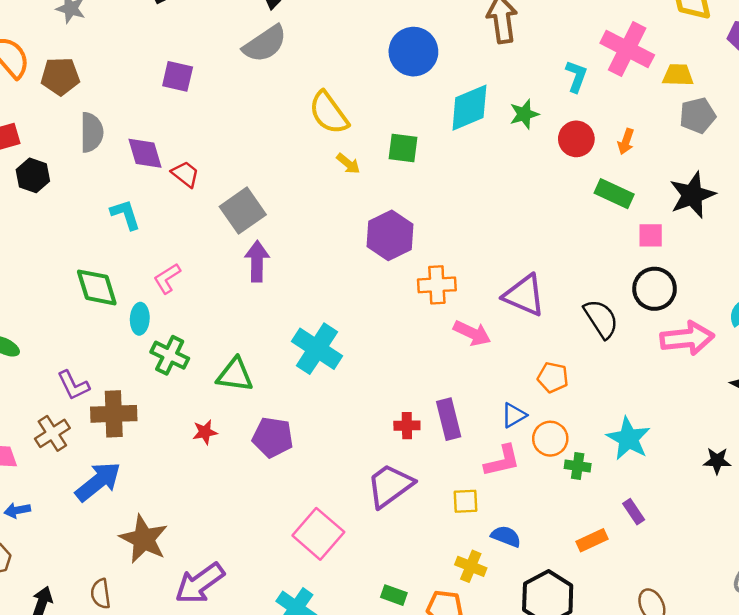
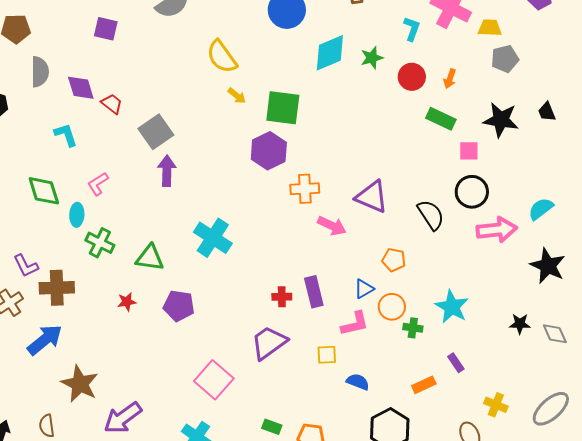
green square: (403, 148) -> (283, 108), moved, size x1.5
black star: (692, 195) -> (501, 120), turned 30
yellow cross: (471, 566) -> (496, 405), moved

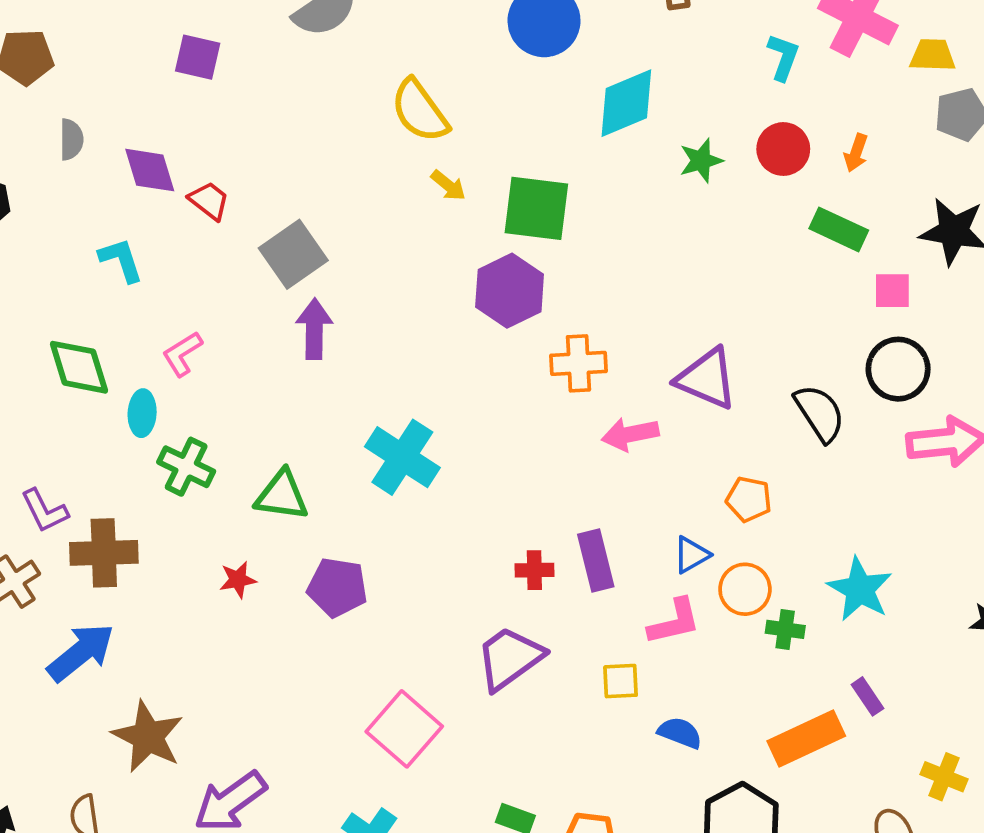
green star: (372, 58) -> (701, 160), moved
gray semicircle: (40, 72) -> (71, 139), size x0.7
pink arrow: (332, 226) -> (630, 434), turned 144
orange rectangle: (424, 385) -> (806, 738), size x1.6

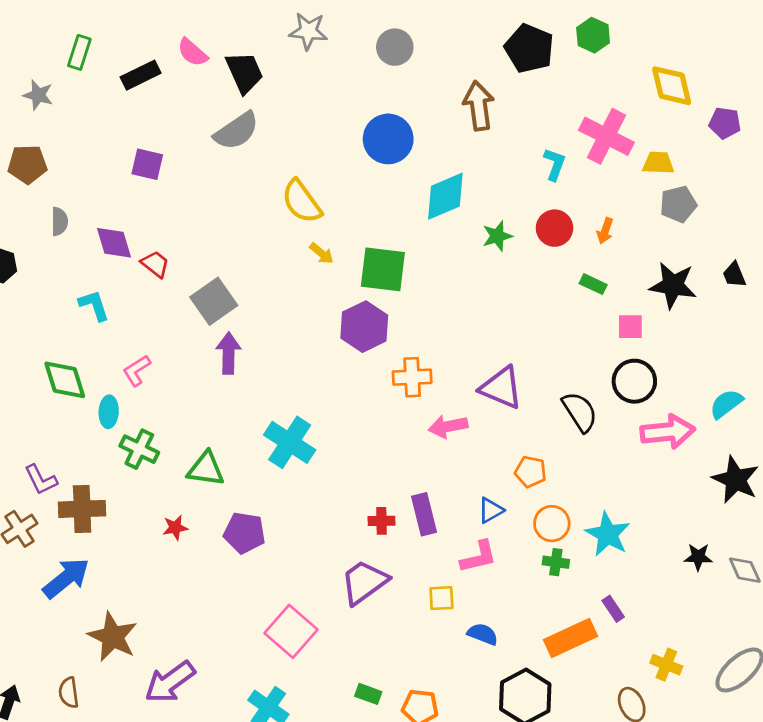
green rectangle: (839, 229) -> (593, 284), size x0.7
orange circle: (745, 589) -> (552, 524), moved

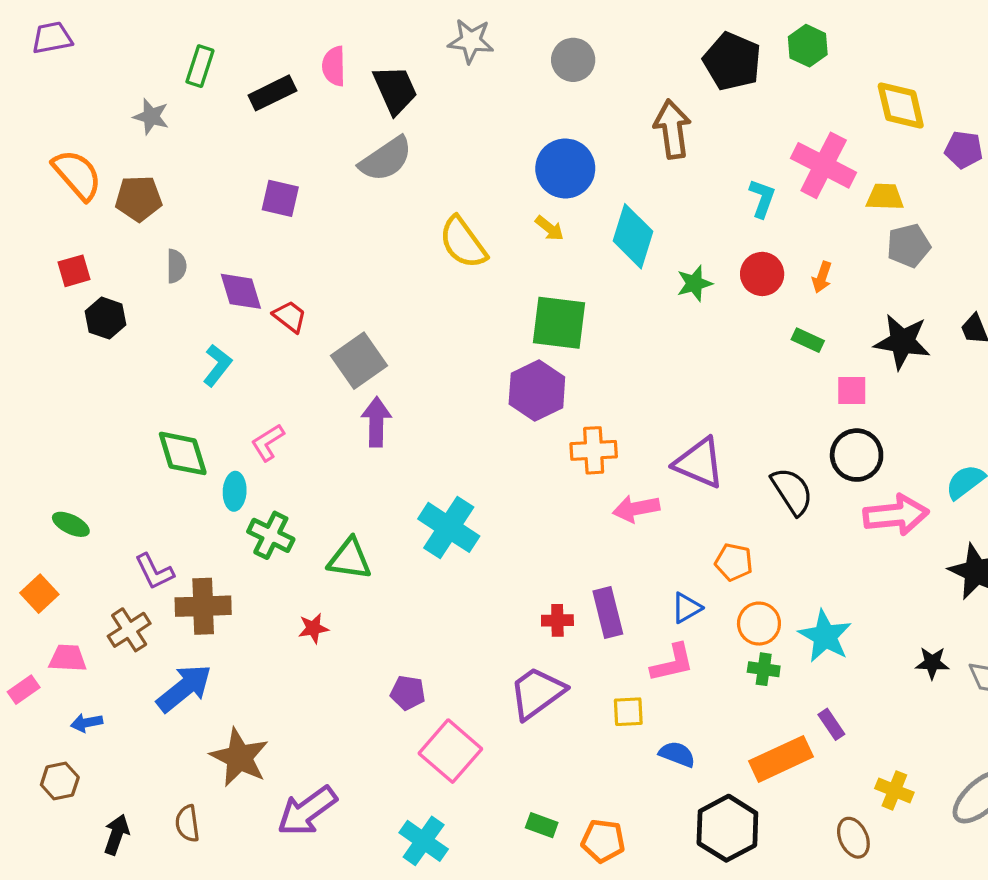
pink semicircle: (193, 52) -> (334, 66), turned 48
cyan diamond: (445, 196) -> (633, 236), turned -50
yellow arrow: (322, 253) -> (550, 228), moved
cyan L-shape: (94, 305) -> (217, 365), turned 56
purple pentagon: (244, 533) -> (408, 693), moved, size x0.7

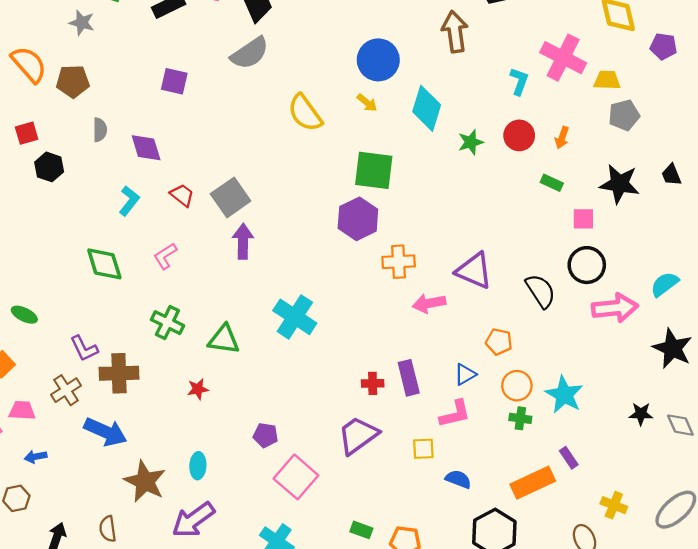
red trapezoid: (290, 316) -> (182, 195), moved
cyan ellipse: (235, 491) -> (198, 466), moved
blue arrow: (184, 688) -> (105, 432), turned 63

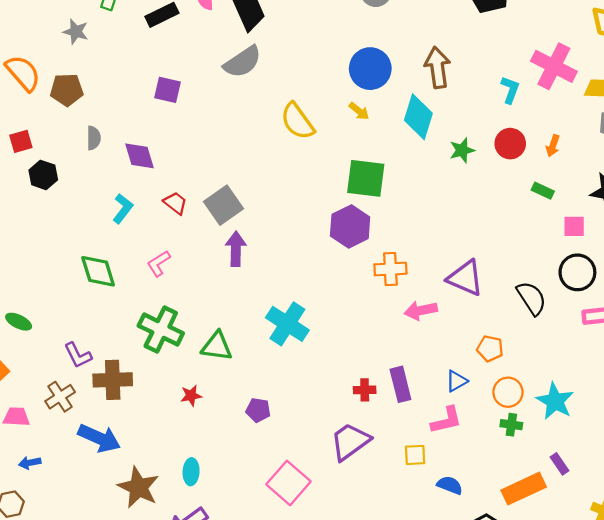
brown arrow: (455, 32) -> (437, 67), moved
green cross: (167, 323) -> (161, 329), size x1.4
purple pentagon: (266, 435) -> (258, 410), moved

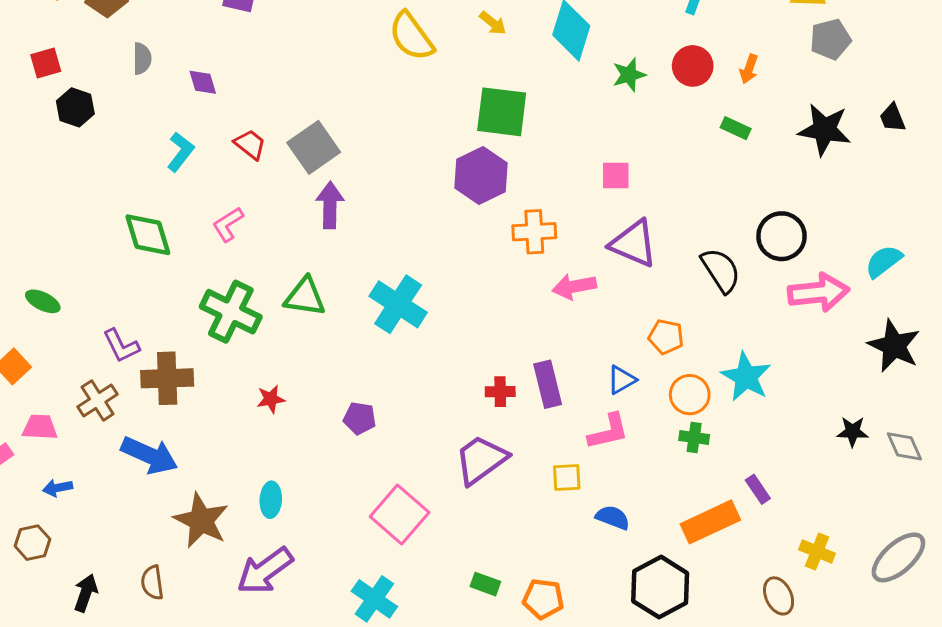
purple diamond: (140, 156) -> (203, 82), size x0.7
pink square: (574, 226) -> (616, 175), moved
green triangle: (217, 346) -> (305, 297), moved
cyan star: (555, 401) -> (746, 377), moved

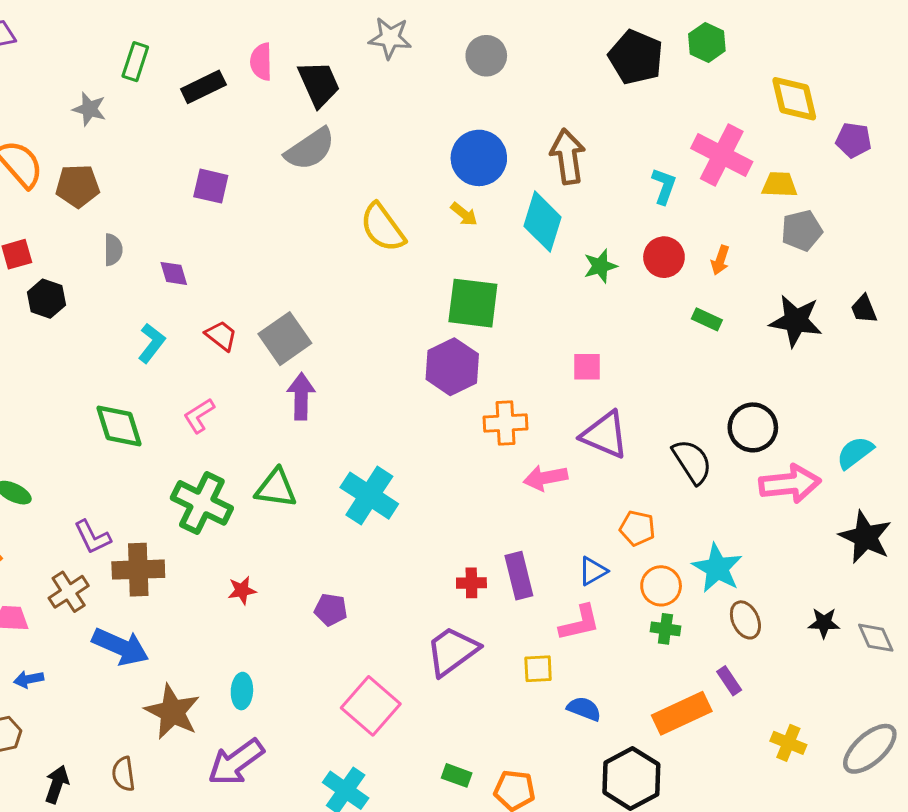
brown ellipse: (779, 596) -> (745, 620), moved

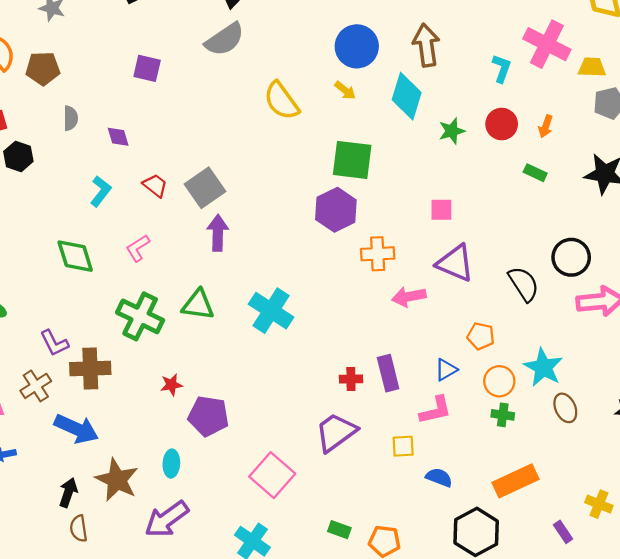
purple pentagon: (331, 610) -> (208, 416), moved, size x1.6
purple rectangle: (729, 681) -> (563, 532), moved
black arrow: (57, 784) -> (68, 493), moved

